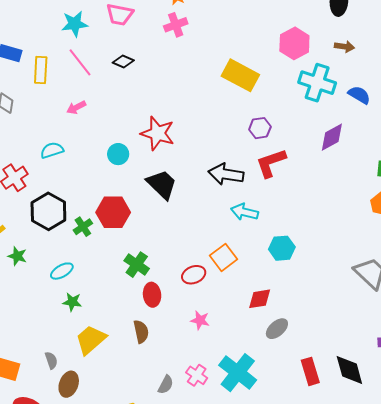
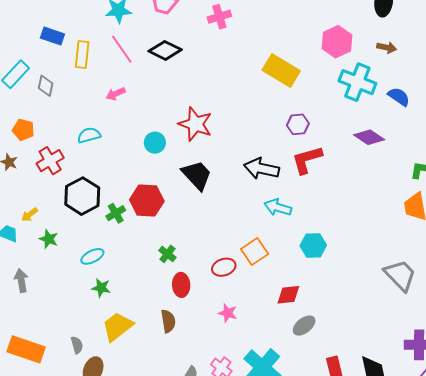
black diamond: (123, 61) -> (165, 50), size x1.5
purple diamond: (332, 137) -> (369, 137), turned 60
green cross: (137, 265) -> (167, 254), size x0.7

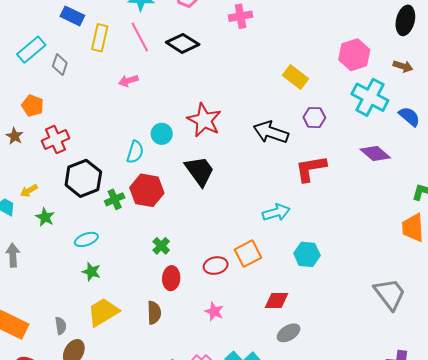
yellow rectangle: (281, 71) -> (296, 77), size x0.7
purple hexagon: (298, 124) -> (314, 118), moved
cyan semicircle: (89, 135) -> (135, 152), moved, turned 115
black arrow: (261, 169) -> (271, 132), moved
cyan arrow: (278, 207) -> (276, 212), turned 140

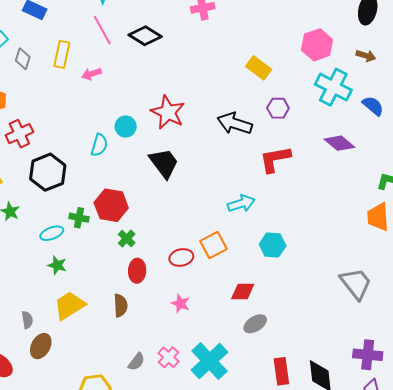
yellow rectangle: (100, 38) -> (62, 54), moved
red hexagon: (147, 190) -> (111, 205), moved
green cross: (115, 199) -> (79, 218), moved, turned 36

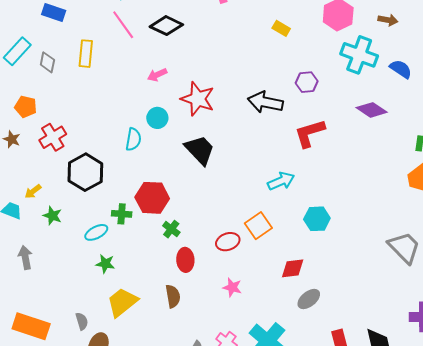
yellow rectangle: (259, 68) -> (281, 28), moved, size x0.7
pink arrow: (92, 74) -> (157, 75), moved

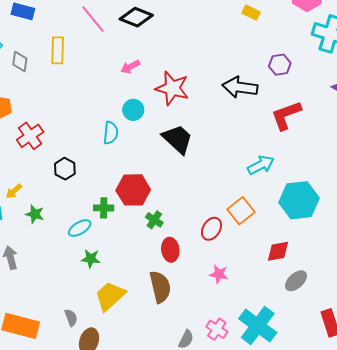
black hexagon: (85, 172) -> (65, 169), size x0.6
cyan hexagon: (317, 219) -> (299, 200), size x1.5
red ellipse: (228, 242) -> (211, 229), turned -35
brown semicircle: (173, 296) -> (160, 287), size x1.4

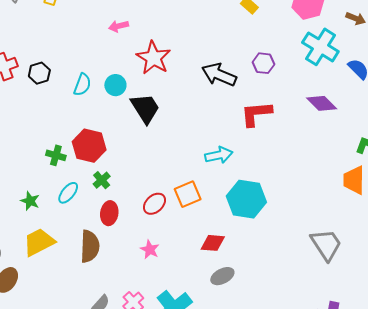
cyan circle: (133, 110) -> (115, 85), moved
black hexagon: (65, 169) -> (39, 73), moved
cyan ellipse: (80, 228) -> (68, 193), moved, turned -35

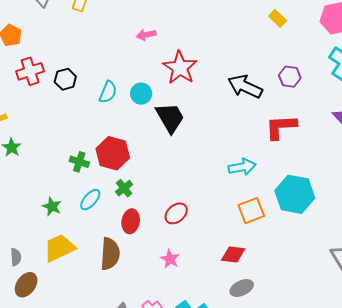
orange square: (188, 194) -> (251, 211), moved
cyan hexagon: (246, 199) -> (295, 194), moved

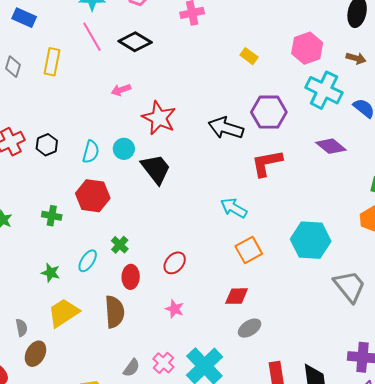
purple hexagon: (290, 77) -> (269, 112), size x1.6
red hexagon: (113, 153) -> (93, 196), moved
green cross: (79, 162) -> (52, 216), moved
cyan arrow: (242, 167) -> (234, 208), turned -132
cyan hexagon: (295, 194) -> (311, 240), moved

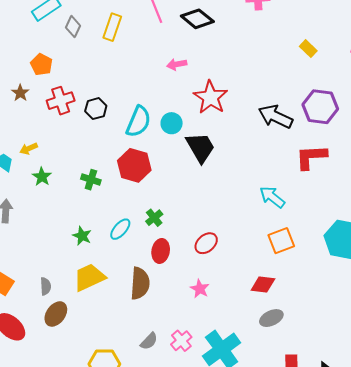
cyan semicircle: (91, 152) -> (138, 122), size x1.4

